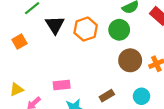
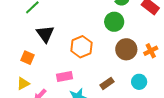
black triangle: (55, 25) -> (45, 34), moved
orange hexagon: (86, 29) -> (81, 47), moved
orange square: (19, 42) -> (27, 58), moved, turned -32

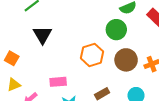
orange hexagon: (81, 47) -> (92, 55), moved
orange square: (27, 58) -> (12, 58), moved

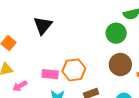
orange hexagon: (92, 55) -> (74, 70), moved

